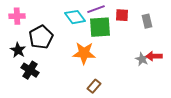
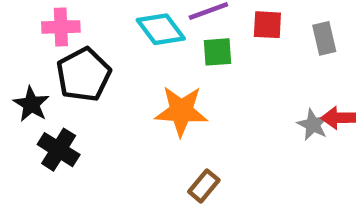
pink cross: (17, 16) -> (61, 27), moved
green square: (100, 27) -> (218, 52), size x0.6

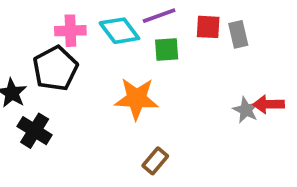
pink cross: (61, 27) -> (70, 31), moved
gray rectangle: (324, 38) -> (238, 34), moved

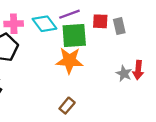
green square: (167, 50) -> (74, 36), size x1.6
orange star: (136, 99) -> (69, 60), moved
red arrow: (269, 104) -> (138, 70), turned -84

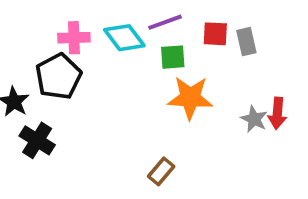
green square: (74, 36) -> (173, 57), size x0.6
orange star: (69, 60) -> (190, 98), moved

